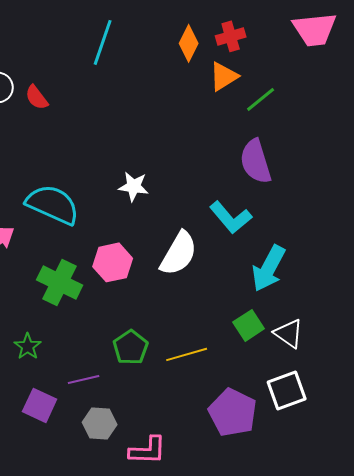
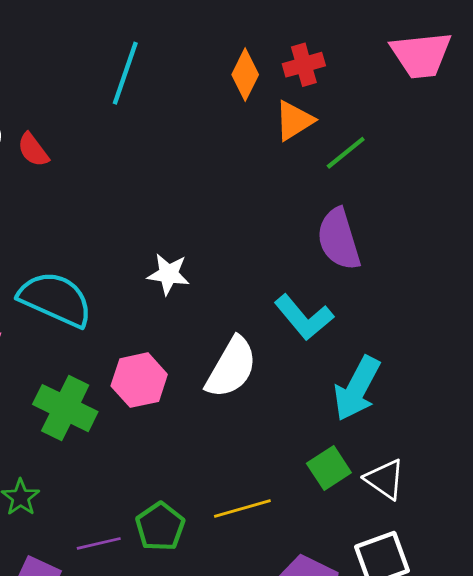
green pentagon: (131, 347) -> (160, 527), moved

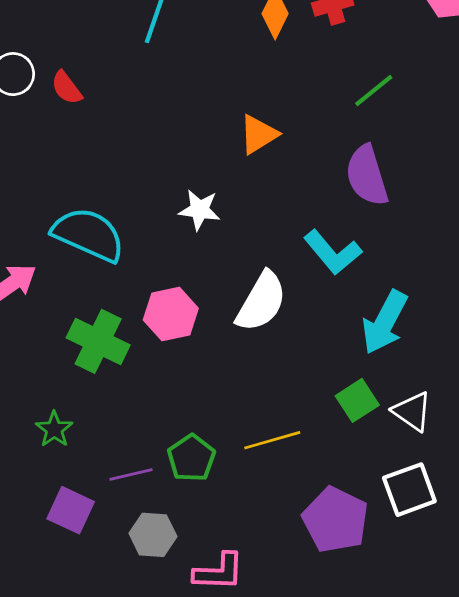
orange triangle: (294, 121) -> (259, 134), moved

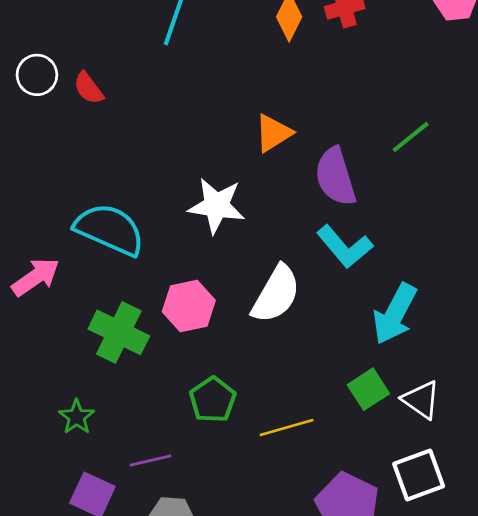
green line: (374, 90) -> (411, 137), moved
purple semicircle: (367, 176) -> (335, 177), moved
white star: (200, 210) -> (217, 206), size x1.4
green pentagon: (191, 458) -> (213, 400), moved

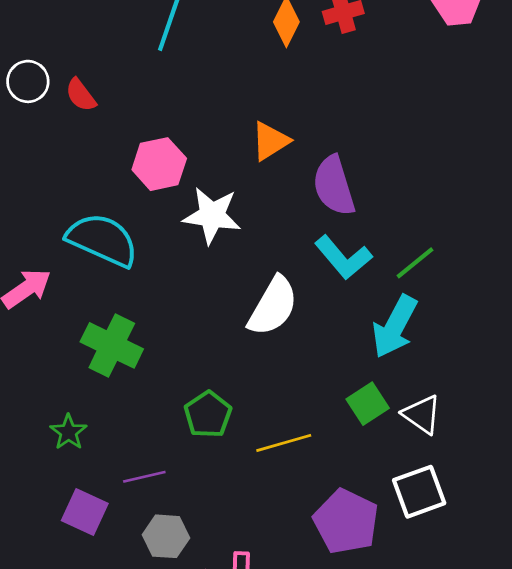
green line: (411, 137) -> (415, 263), moved
pink hexagon: (189, 306) -> (159, 164), moved

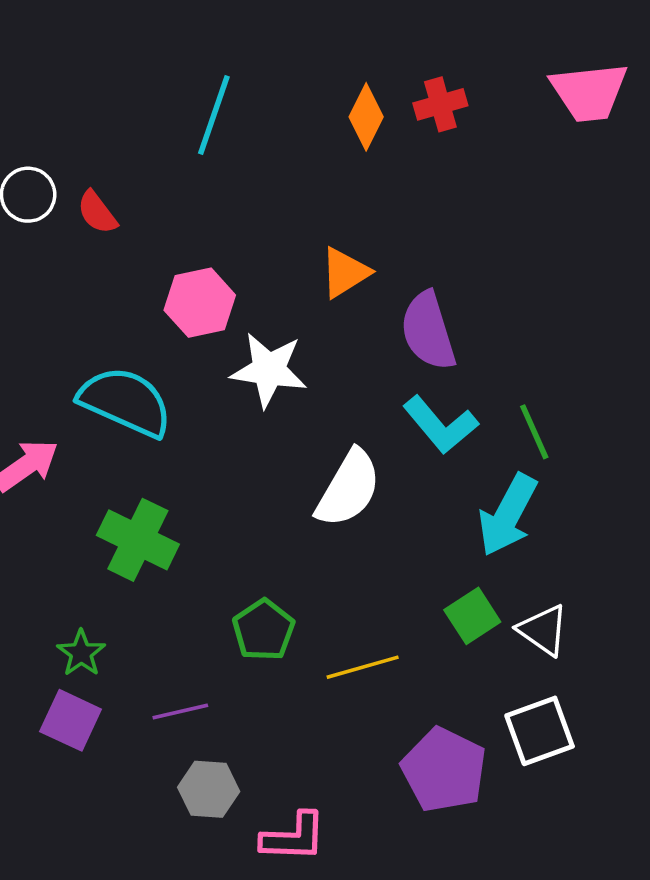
green line: (415, 263) -> (534, 432), turned -75
purple square: (85, 512) -> (71, 720), moved

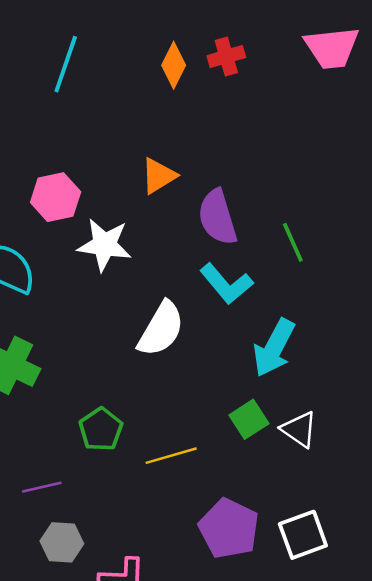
green line: (534, 432) -> (293, 242), moved
white square: (540, 731) -> (303, 535), moved

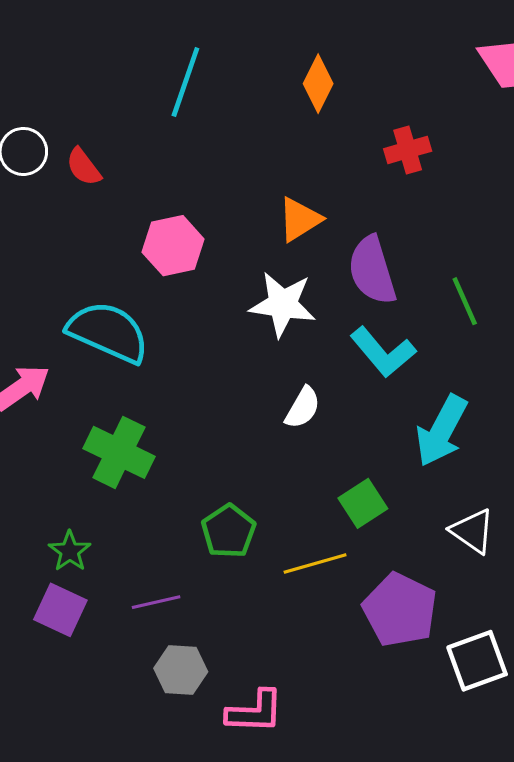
red cross: (226, 57) -> (408, 150), moved
white star: (105, 245) -> (283, 304), moved
white semicircle: (161, 329) -> (303, 408), size x0.6
green square: (249, 419) -> (363, 503), moved
purple pentagon: (229, 529) -> (400, 610), moved

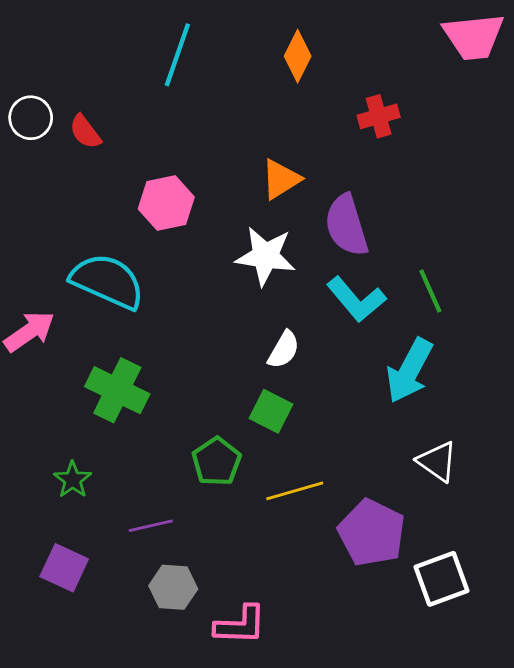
green line: (465, 301) -> (430, 291), moved
green square: (363, 503) -> (271, 411), moved, turned -30
purple square: (60, 610) -> (64, 568), moved

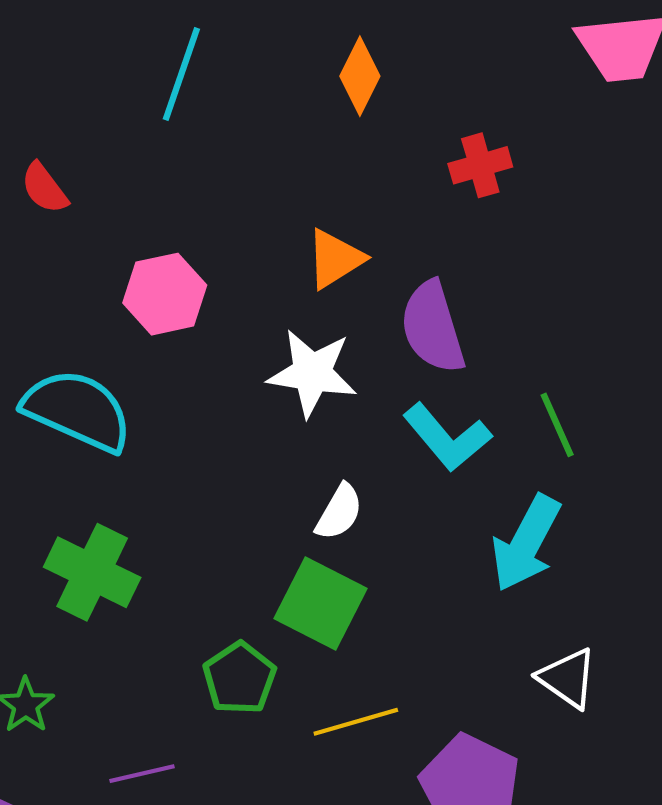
green square: (271, 411) -> (320, 603), size x1.4

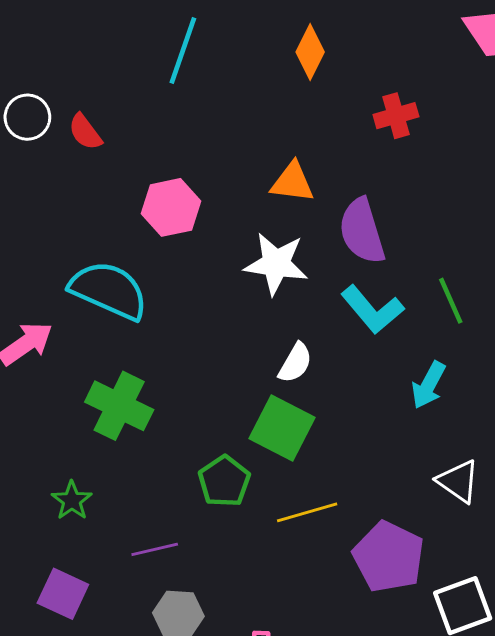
orange triangle: (335, 259) -> (292, 182), turned 39
cyan arrow: (526, 543) -> (429, 385), size x0.7

